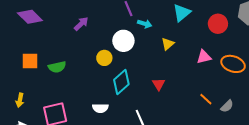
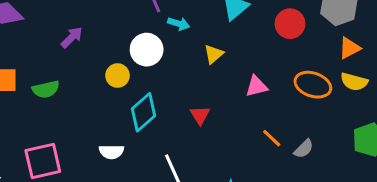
purple arrow: (81, 24) -> (72, 37), moved
pink triangle: (204, 57) -> (256, 86), moved

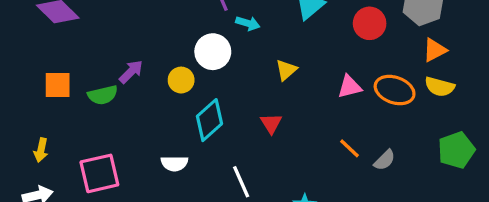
purple arrow: (72, 37) -> (131, 72), moved
yellow triangle: (214, 54) -> (286, 70), moved
pink triangle: (256, 86) -> (350, 87), moved

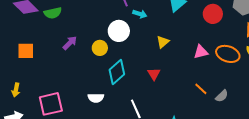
green semicircle: (103, 95) -> (53, 13), moved

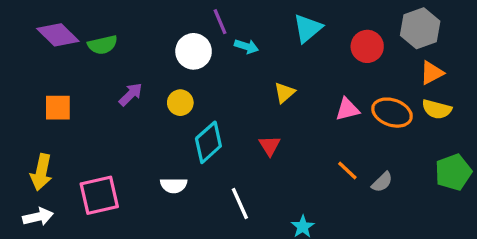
white circle: (119, 31) -> (194, 51), moved
yellow arrow: (16, 90) -> (41, 172), size x1.5

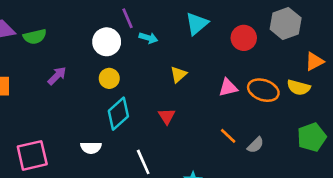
orange triangle: (432, 73) -> (314, 61), moved
yellow circle: (180, 103) -> (109, 78), moved

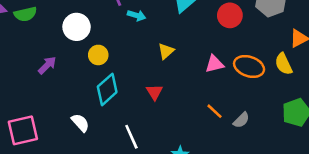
white circle: (107, 42) -> (77, 27), moved
purple arrow: (57, 76) -> (47, 65), moved
yellow semicircle: (299, 88) -> (284, 64), turned 50
white semicircle: (91, 148) -> (80, 123), turned -132

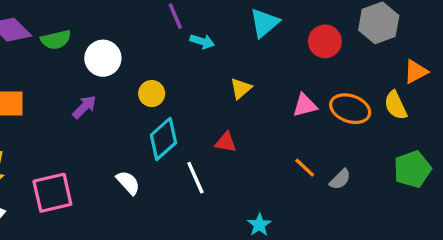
white circle: (77, 27) -> (103, 58), moved
red triangle: (154, 92) -> (226, 142), turned -48
white line: (131, 137) -> (195, 178), moved

